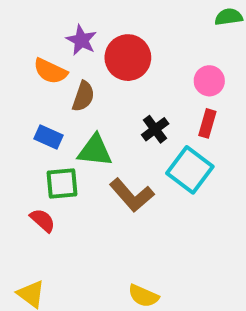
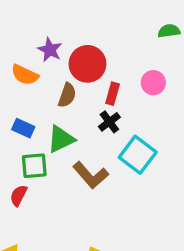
brown semicircle: (83, 96) -> (67, 95), moved
red rectangle: (207, 123) -> (113, 94), moved
green triangle: (95, 151) -> (61, 139), turned -32
red semicircle: (43, 220) -> (19, 195), turned -105

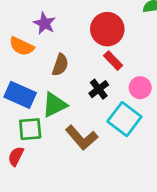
red circle: (87, 64) -> (107, 29), moved
pink circle: (153, 83) -> (140, 88), moved
red rectangle: (113, 94) -> (113, 61), moved, turned -60
blue rectangle: (23, 128) -> (20, 95), size x1.5

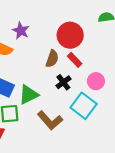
brown semicircle: (60, 65) -> (52, 59), moved

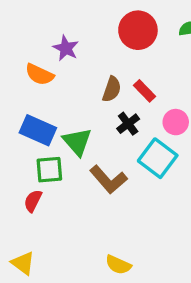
red circle: (70, 35) -> (138, 30), moved
green triangle: (29, 95) -> (77, 142), turned -45

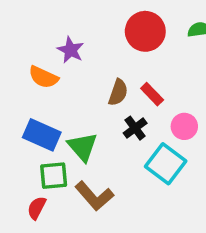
brown L-shape: (108, 179) -> (94, 196), moved

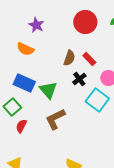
purple star: (71, 50) -> (36, 25), moved
green square: (54, 176) -> (12, 107), moved, turned -36
brown L-shape: (94, 196) -> (55, 119), turned 105

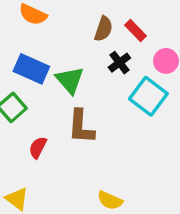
brown L-shape: (55, 119) -> (81, 127), turned -60
red semicircle: (21, 126) -> (38, 148), moved

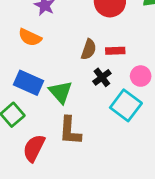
red rectangle: (136, 30) -> (115, 51), turned -48
red semicircle: (38, 148) -> (34, 148), size x1.5

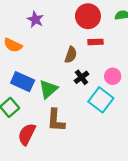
orange semicircle: (30, 37) -> (13, 45), moved
red rectangle: (115, 51) -> (95, 42), moved
green triangle: (61, 92) -> (48, 89), turned 30

